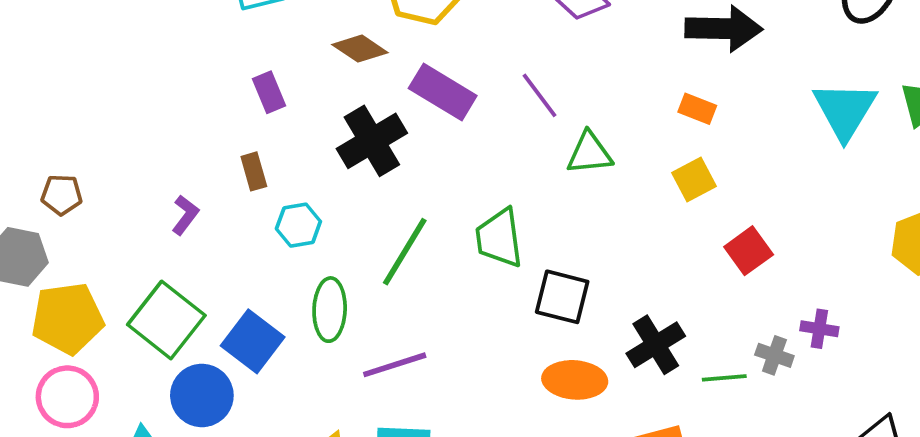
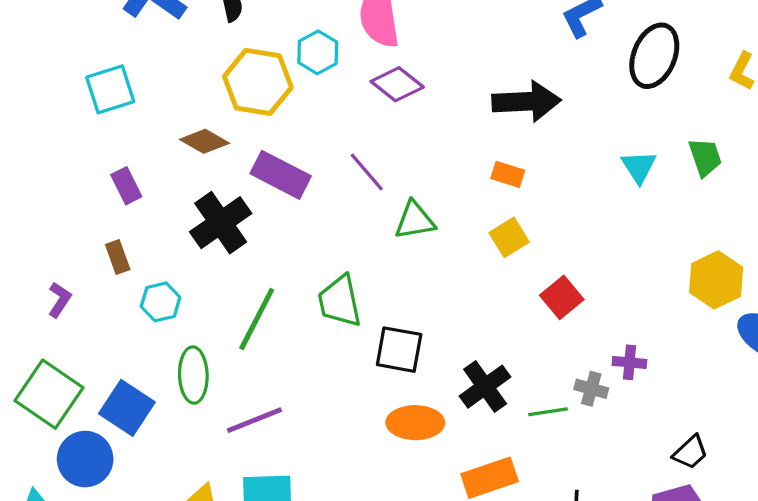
cyan triangle: (845, 110) -> (639, 167), size x0.6

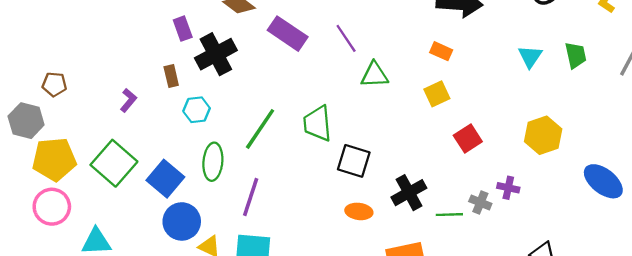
black cross: (221, 223) -> (216, 54), moved
yellow hexagon: (716, 280) -> (543, 135), moved
purple line: (254, 420) -> (251, 197), turned -57
orange ellipse: (415, 423) -> (359, 211), size x0.7
blue circle: (85, 459) -> (182, 221), moved

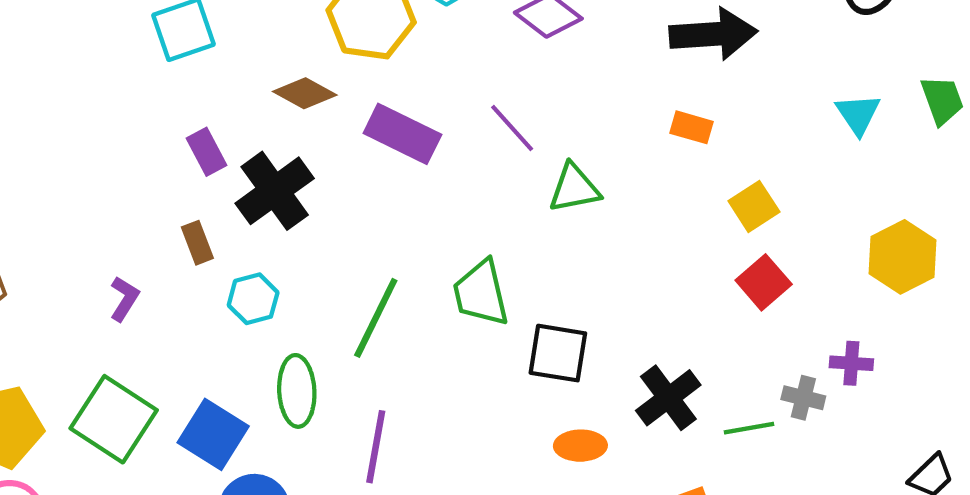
yellow square: (437, 94) -> (754, 206), moved

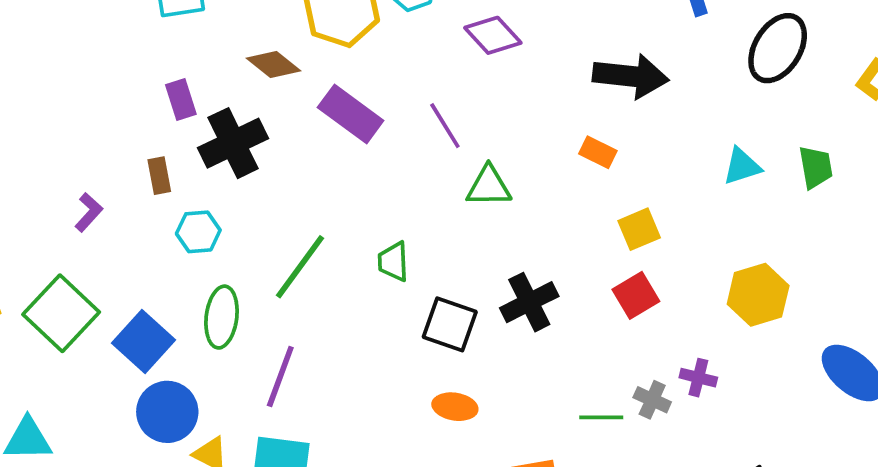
cyan triangle: (858, 114) -> (742, 166), turned 36
green trapezoid: (481, 293) -> (393, 262), size x0.7
black cross: (668, 398) -> (529, 302), moved

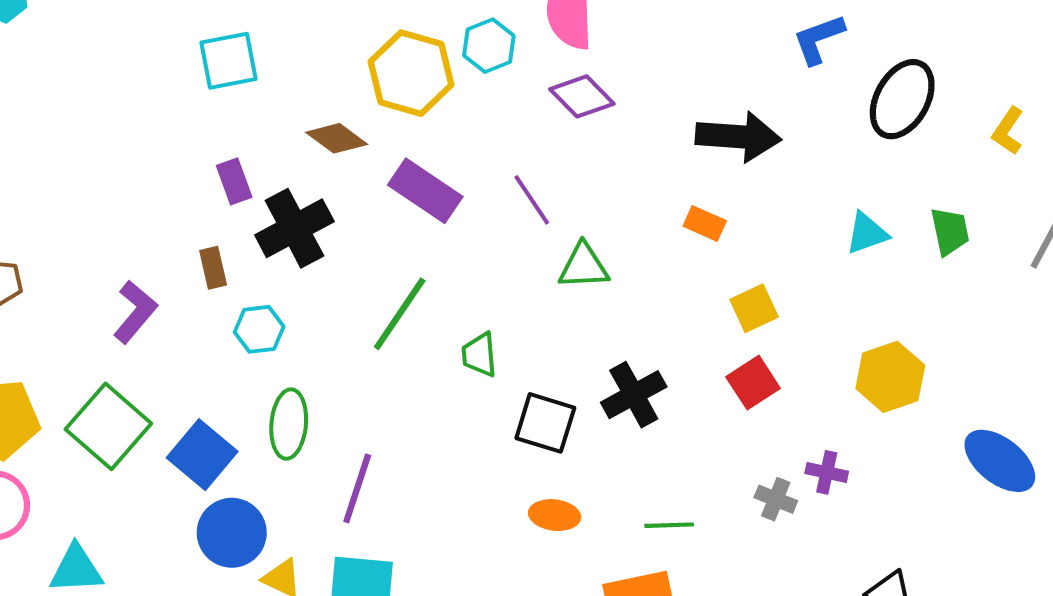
purple L-shape: (89, 212) -> (135, 312), size x1.4
green line: (300, 267) -> (400, 314), moved
green line: (601, 417) -> (669, 525), moved

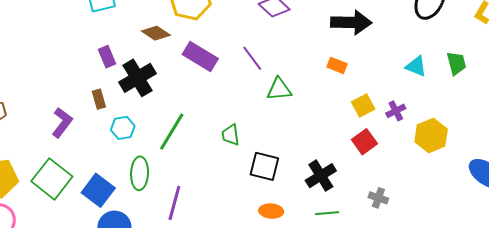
cyan triangle: (867, 233) -> (416, 66), turned 45
green line: (400, 314) -> (172, 132), moved
black cross: (634, 395) -> (321, 176), moved
purple cross: (827, 472) -> (396, 111), moved, turned -36

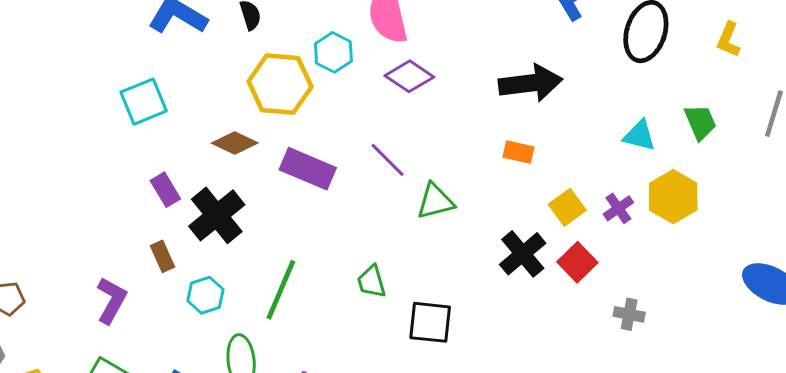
yellow hexagon: (431, 136) -> (673, 197), moved
black cross: (321, 176) -> (523, 254), moved
gray cross: (378, 198) -> (629, 314), moved

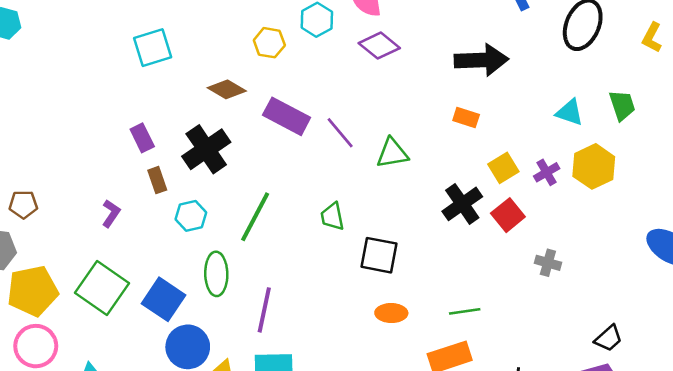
yellow hexagon: (280, 84) -> (269, 43), size x0.6
purple line: (388, 160) -> (340, 133), moved
purple rectangle: (165, 190) -> (142, 138), moved
purple L-shape: (111, 300) -> (111, 213), size x0.7

